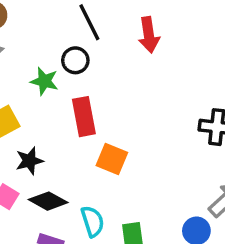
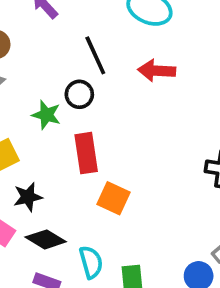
red arrow: (149, 35) -> (157, 71), turned 100

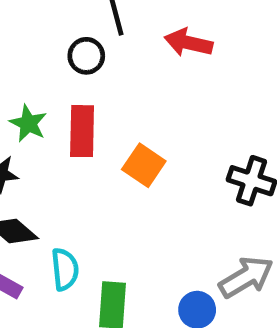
green star: (46, 115) -> (28, 123), moved
orange square: (113, 198) -> (144, 165), moved

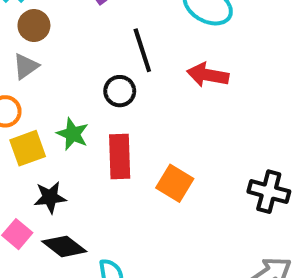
green star: (28, 123) -> (73, 134), moved

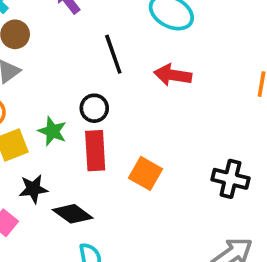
black circle: (120, 91) -> (94, 108), moved
black diamond: (64, 246) -> (73, 214), moved

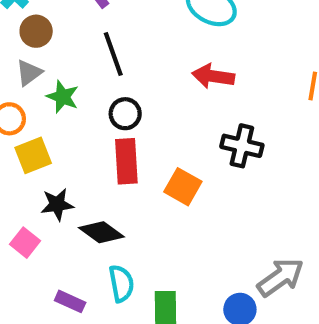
black line: (113, 54) -> (113, 54), moved
green star: (52, 131) -> (63, 97), moved
black cross: (230, 179) -> (242, 146), moved

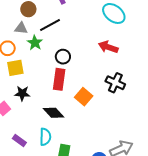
black line: (113, 54) -> (50, 25), moved, turned 70
gray triangle: (29, 73) -> (21, 28), turned 32
black diamond: (101, 232) -> (53, 113), moved

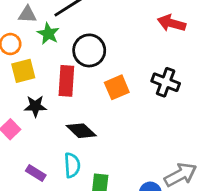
red arrow: (108, 47) -> (172, 23), moved
black circle: (63, 57) -> (89, 50), size x1.5
red rectangle: (59, 79) -> (66, 81), moved
orange square: (84, 97) -> (117, 87), moved, turned 30

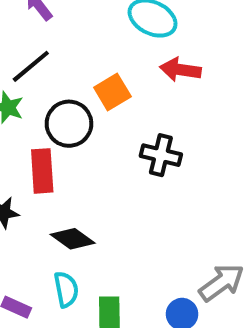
black cross: (166, 82) -> (161, 155), moved
orange square: (117, 87) -> (112, 92), moved

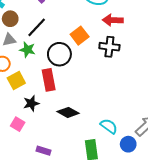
black cross: (161, 155) -> (109, 47), moved
cyan semicircle: (66, 289) -> (109, 126), moved, turned -36

